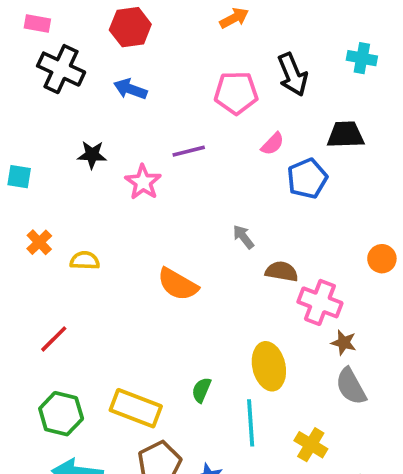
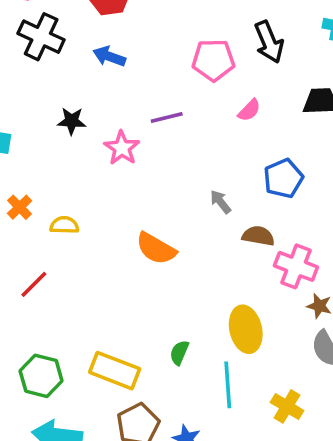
blue pentagon: (307, 178) -> (283, 178), moved
red line: (54, 339) -> (34, 284), moved

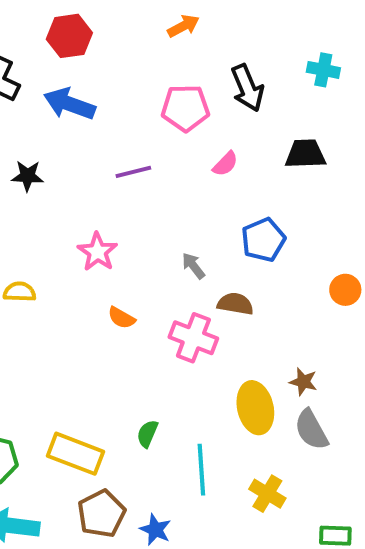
blue arrow: (109, 56) -> (69, 104), size x1.4
pink star: (122, 148) -> (97, 252), moved
orange semicircle: (156, 248) -> (121, 318), size x0.6
pink cross: (296, 266) -> (193, 338), moved
yellow ellipse: (246, 329) -> (255, 408), moved

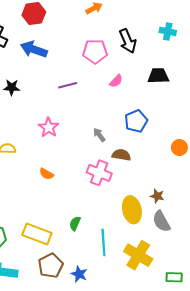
orange semicircle: (121, 318) -> (46, 174), moved
yellow cross: (267, 494) -> (138, 255), size x1.5

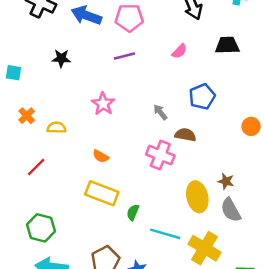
pink pentagon: (95, 51) -> (129, 18), moved
yellow rectangle: (37, 234) -> (102, 193), moved
cyan line: (103, 242) -> (165, 234), turned -70

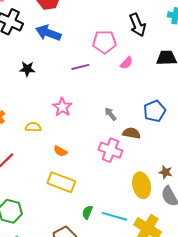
pink pentagon: (129, 18) -> (104, 42), moved
blue pentagon: (202, 97) -> (155, 111), moved
yellow semicircle: (56, 128) -> (33, 127), moved
green semicircle: (133, 212) -> (87, 212), moved

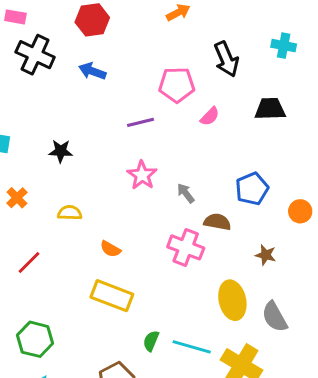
blue arrow: (48, 33) -> (92, 71), size x0.7
black star: (27, 69) -> (61, 151), moved
pink star: (62, 107) -> (142, 175), moved
brown star: (166, 172) -> (266, 255), moved

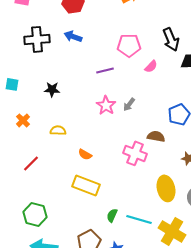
black cross: (35, 55) -> (37, 39), moved, turned -30
black arrow: (226, 59) -> (171, 39), moved
gray arrow: (186, 193) -> (129, 104), moved, turned -104

